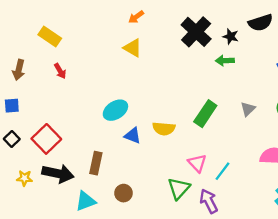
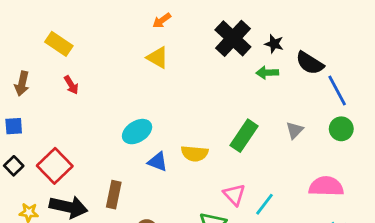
black semicircle: (261, 23) -> (310, 63), moved, turned 50

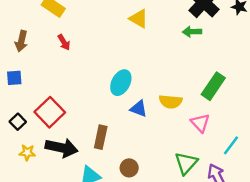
green arrow: (267, 73) -> (192, 32), moved
cyan ellipse: (137, 132) -> (121, 83), turned -30
black square: (14, 166) -> (18, 122), moved
pink triangle: (234, 195) -> (200, 123), moved

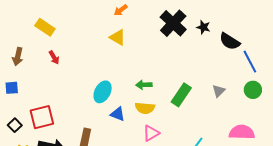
green arrow: (192, 32) -> (144, 85), moved
red square: (50, 112) -> (42, 117), turned 30
pink triangle: (200, 123) -> (151, 133), moved, turned 42

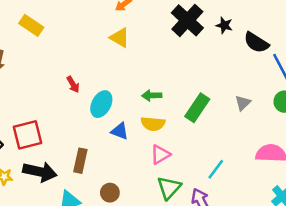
red arrow: (54, 58) -> (73, 84), moved

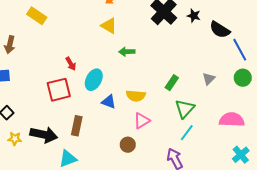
green arrow: (152, 95) -> (127, 52), moved
green rectangle: (197, 108) -> (172, 83), size x0.7
red square: (27, 135) -> (59, 90), moved
green triangle: (169, 188) -> (185, 109), moved
brown circle: (110, 193) -> (128, 145), moved

